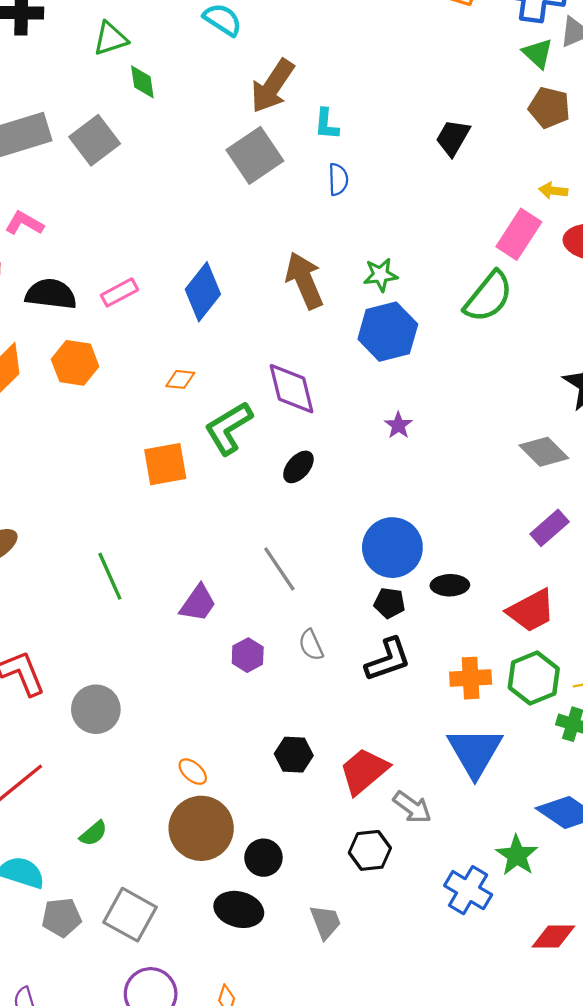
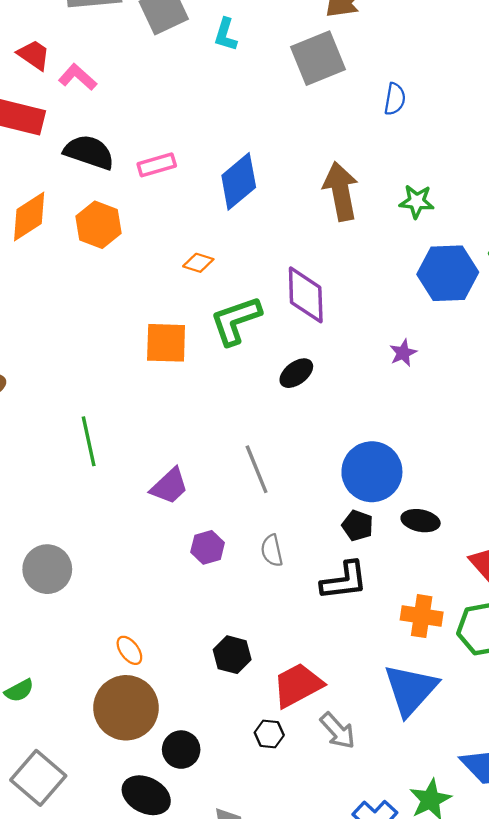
cyan L-shape: (326, 124) -> (226, 35), moved
blue hexagon: (388, 332) -> (448, 273), moved
black hexagon: (370, 850) -> (269, 734), moved, size x0.7

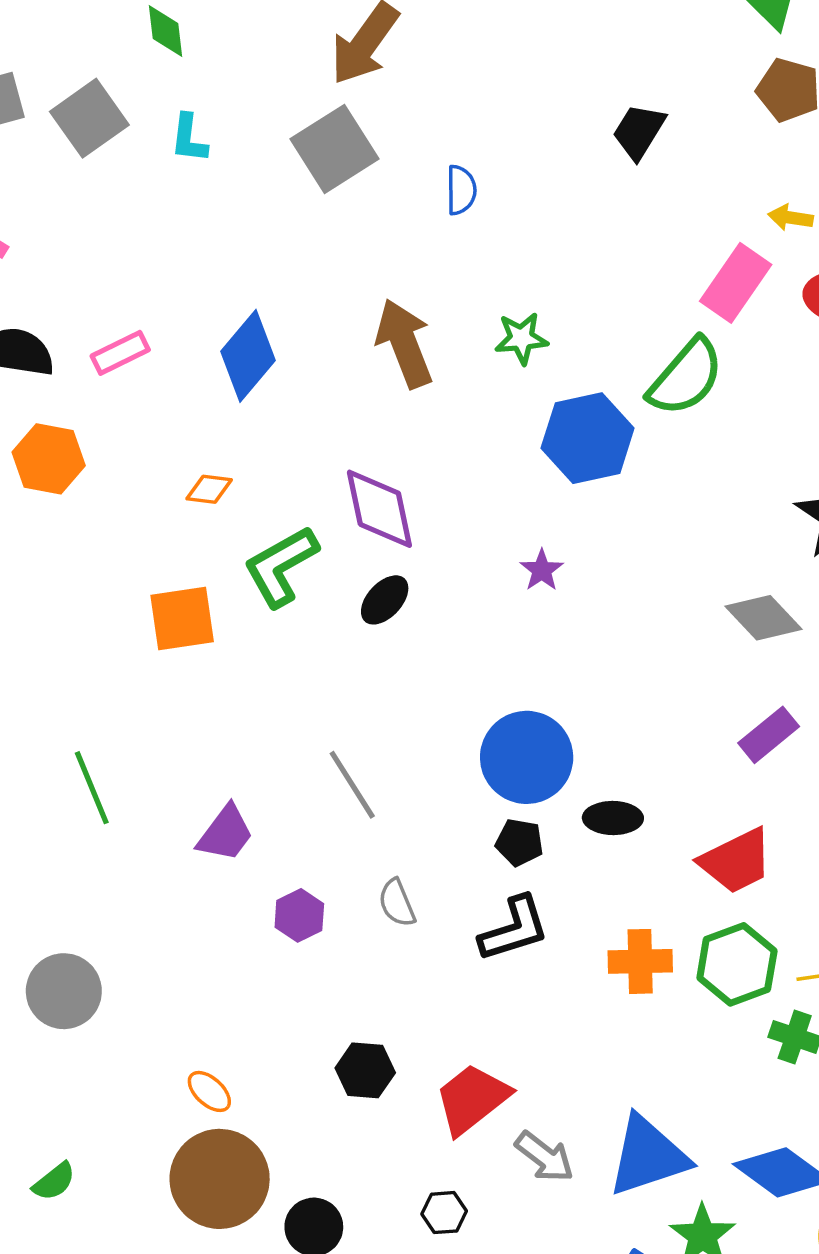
black ellipse: (296, 373) -> (385, 600), moved
blue triangle: (411, 690) -> (648, 1156), moved, turned 40
black hexagon: (269, 734) -> (444, 1213), moved

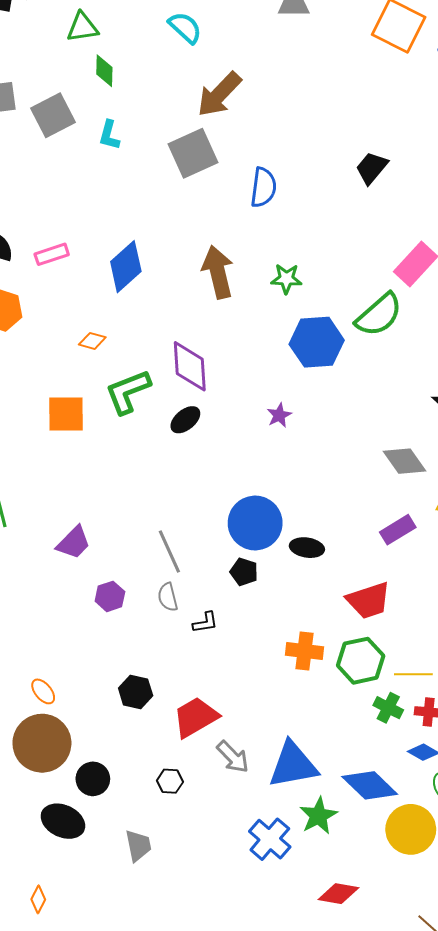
blue semicircle: (461, 190) -> (263, 187), size x1.4
gray line: (352, 785) -> (169, 552), moved
black ellipse: (613, 818) -> (307, 548), moved
black L-shape: (514, 929) -> (205, 623), moved, size x0.6

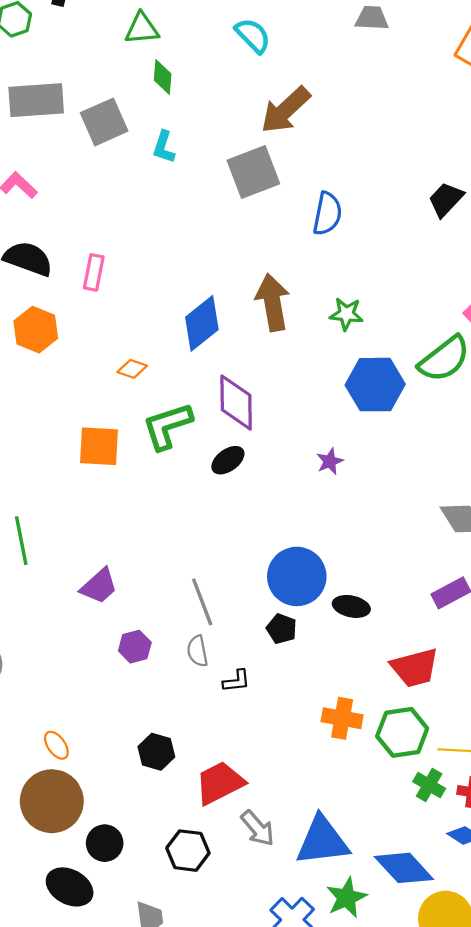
pink rectangle: (52, 254) -> (94, 272), turned -64
blue diamond: (126, 267) -> (202, 323), moved
black hexagon: (170, 781) -> (188, 851), size x1.5

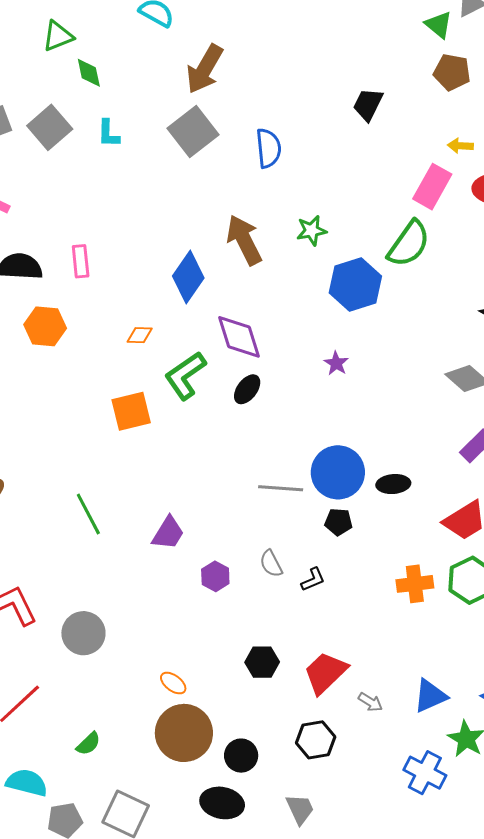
gray line: (202, 602) -> (281, 488), moved, turned -48
gray arrow: (258, 828) -> (370, 702), size x0.7
blue triangle: (322, 841) -> (430, 696), size x0.7

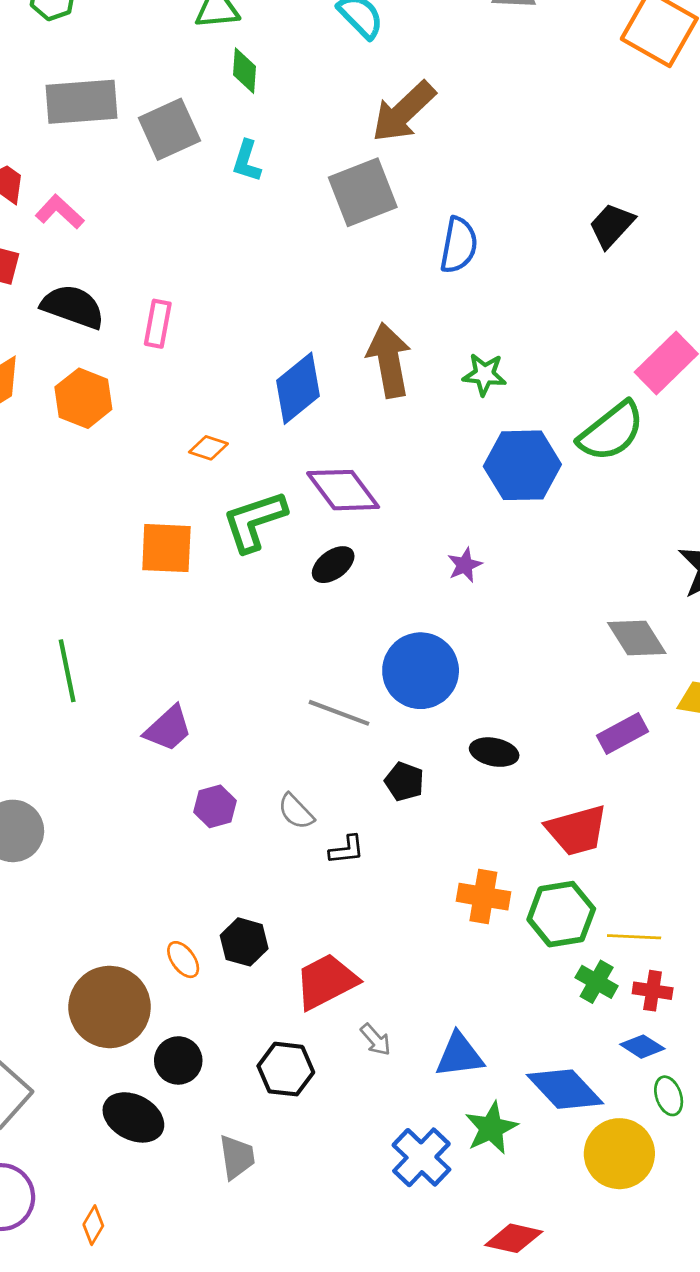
purple diamond: (239, 337) -> (343, 490), turned -36
blue circle: (338, 472) -> (421, 671), moved
gray semicircle: (271, 564) -> (296, 811), turned -32
orange ellipse: (173, 683) -> (183, 960), moved

